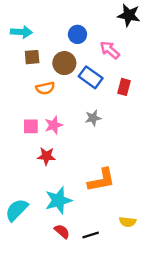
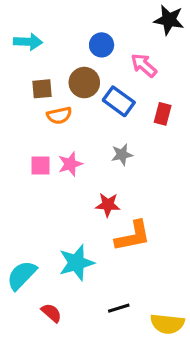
brown square: (32, 57) -> (42, 89), moved
red star: (46, 156) -> (108, 205), moved
yellow semicircle: (128, 222) -> (167, 324), moved, size x1.5
red semicircle: (62, 231) -> (51, 313), moved

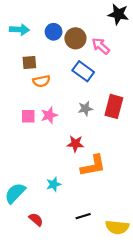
blue circle: (102, 45) -> (54, 32), moved
brown circle: (84, 83) -> (75, 38), moved
red rectangle: (163, 114) -> (114, 106), moved, size x1.5
cyan star: (76, 263) -> (54, 184), size x0.6

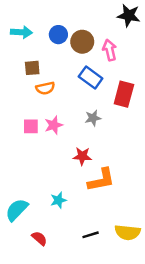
pink arrow: (101, 46) -> (110, 50), turned 36
red rectangle: (114, 106) -> (124, 94), moved
yellow semicircle: (117, 227) -> (128, 232), moved

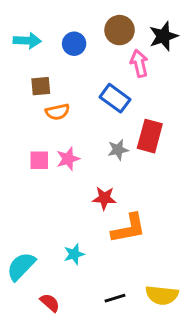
black star: (129, 15) -> (163, 36), moved, turned -30
brown circle: (82, 42) -> (120, 30), moved
red rectangle: (124, 94) -> (150, 136), moved

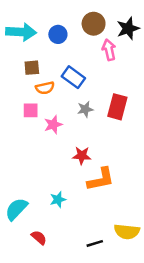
cyan arrow: (27, 41) -> (21, 32), size x1.4
blue rectangle: (115, 98) -> (73, 77), moved
gray star: (118, 150) -> (85, 109), moved
pink square: (39, 160) -> (31, 110), moved
black line: (115, 298) -> (95, 243), moved

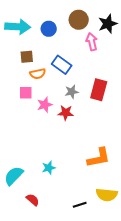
red star: (82, 156) -> (66, 113), moved
orange L-shape: (101, 179) -> (99, 158), moved

